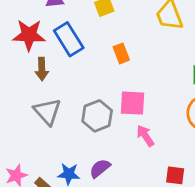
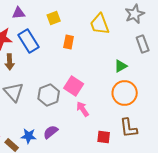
orange rectangle: (121, 53) -> (69, 42), moved, turned 32
pink square: (133, 103) -> (74, 86), turned 30

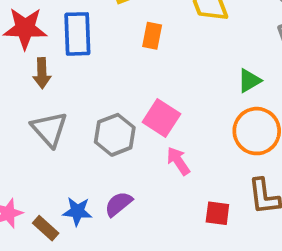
blue rectangle: (29, 41) -> (77, 34), turned 30

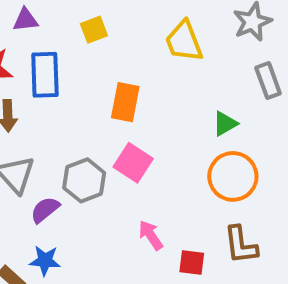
orange rectangle: (152, 36) -> (125, 102), moved, size x1.4
pink arrow: (178, 161) -> (151, 235), moved
purple semicircle: (118, 204) -> (45, 210), moved

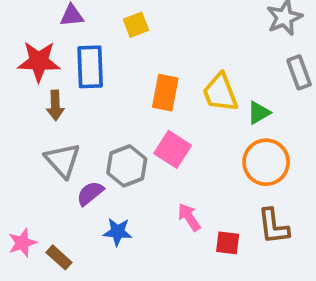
yellow trapezoid: (184, 41) -> (220, 93), moved
blue star: (45, 261) -> (118, 232), moved

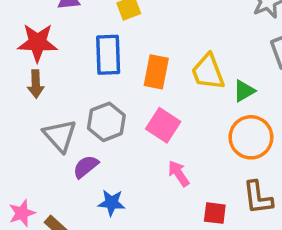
blue rectangle: (90, 67) -> (108, 55), moved
brown arrow: (55, 105) -> (36, 84), moved
gray hexagon: (127, 166) -> (106, 122), moved
pink arrow: (189, 217) -> (179, 173), moved

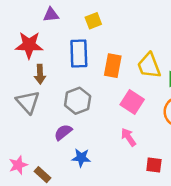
brown arrow: (36, 84) -> (40, 74), moved
pink square: (163, 125) -> (132, 102), moved
gray triangle: (60, 136) -> (28, 102), moved

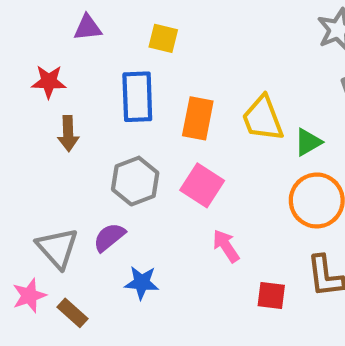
yellow square: (93, 21) -> (163, 38), turned 35
red star: (29, 45) -> (49, 82), size x0.7
gray triangle: (28, 102) -> (57, 248), moved
pink square: (132, 102) -> (202, 185), moved

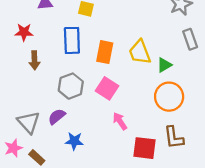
red square: (271, 296) -> (144, 148), size x1.5

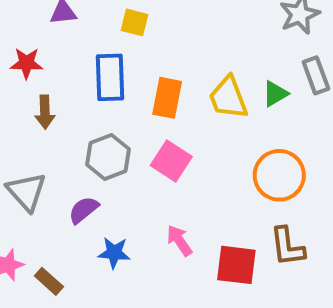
green triangle: (164, 65) -> (275, 94), moved
pink arrow: (120, 121) -> (179, 241), moved
gray triangle: (29, 122) -> (26, 192), moved

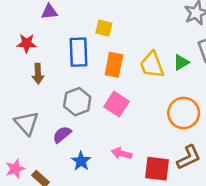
yellow square: (135, 22) -> (104, 28), moved
pink arrow: (179, 241) -> (122, 154), turned -42
brown L-shape: (287, 247) -> (189, 157), turned -108
blue star: (114, 253) -> (81, 161), turned 30

